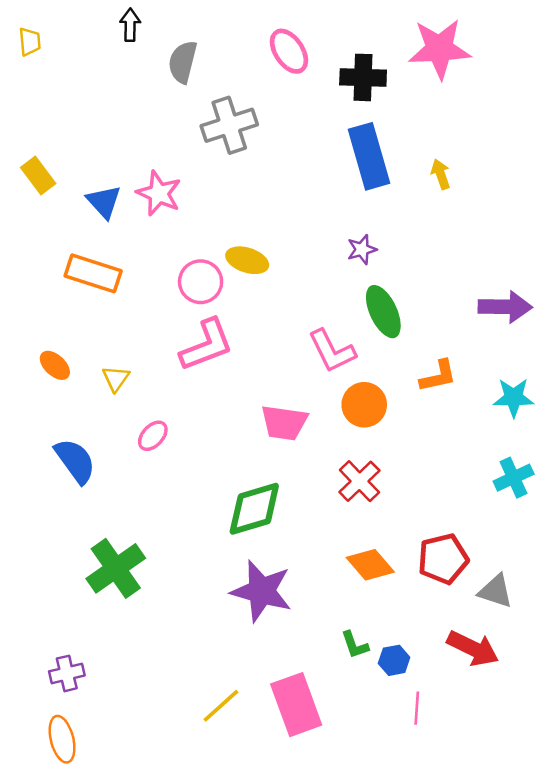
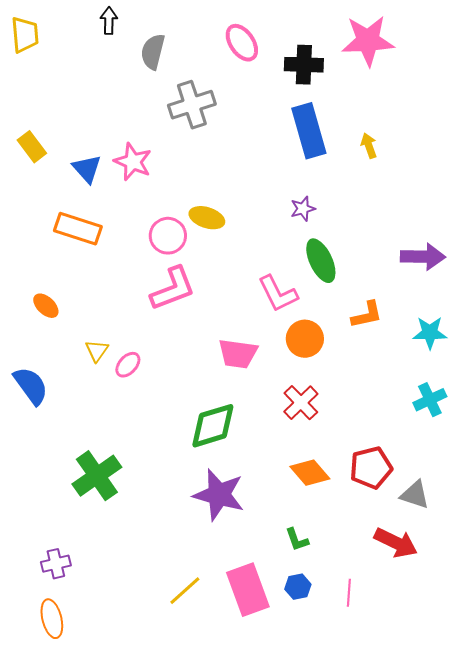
yellow trapezoid: (30, 42) -> (25, 35), size x1.5
yellow triangle: (116, 378) -> (97, 351), moved
blue semicircle: (75, 461) -> (31, 386), moved
blue hexagon: (394, 660) -> (298, 587), moved

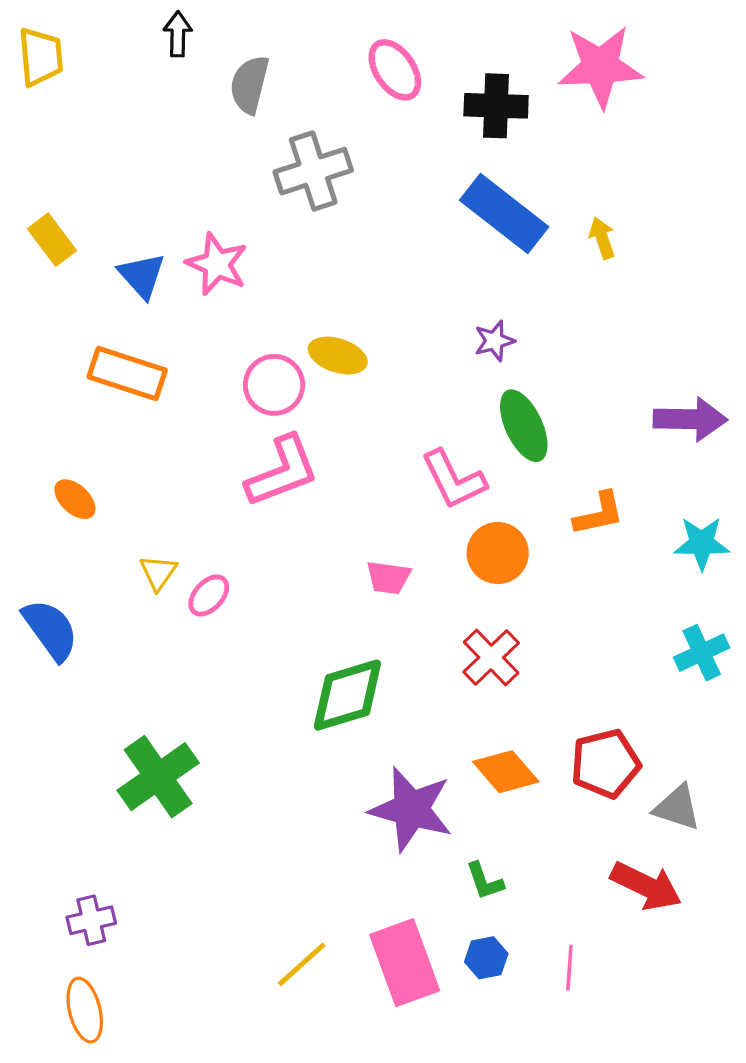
blue rectangle: (309, 131) -> (504, 214), turned -36
pink trapezoid: (238, 354) -> (388, 577), size x0.7
purple star: (219, 495) -> (411, 809), moved

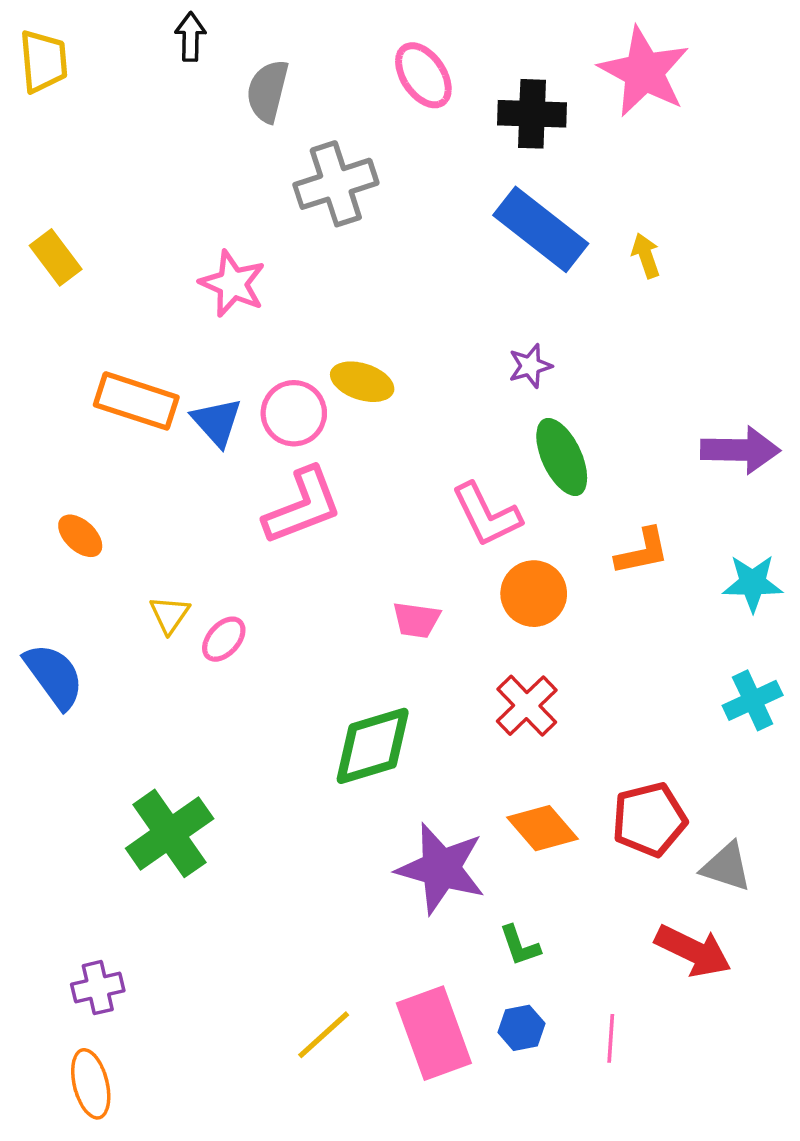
pink star: (600, 67) -> (644, 72), turned 30
blue triangle: (142, 276) -> (217, 422), moved

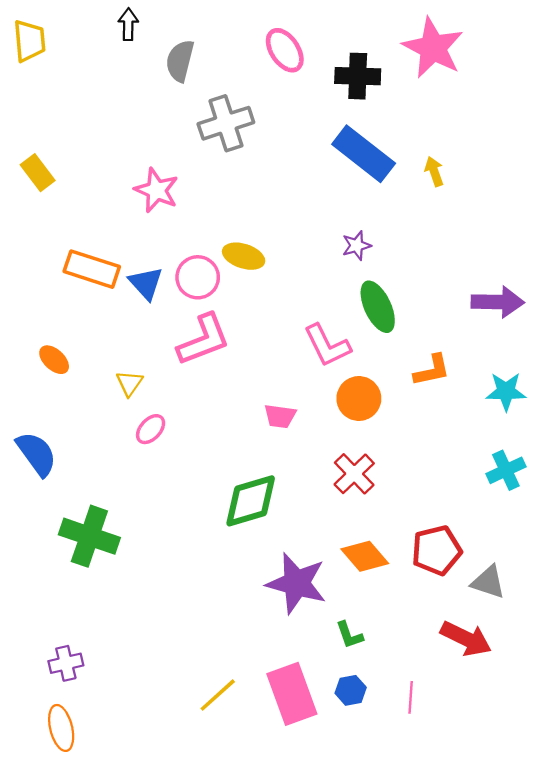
yellow triangle: (170, 615) -> (129, 383), moved
green cross: (170, 833) -> (89, 536), moved, turned -36

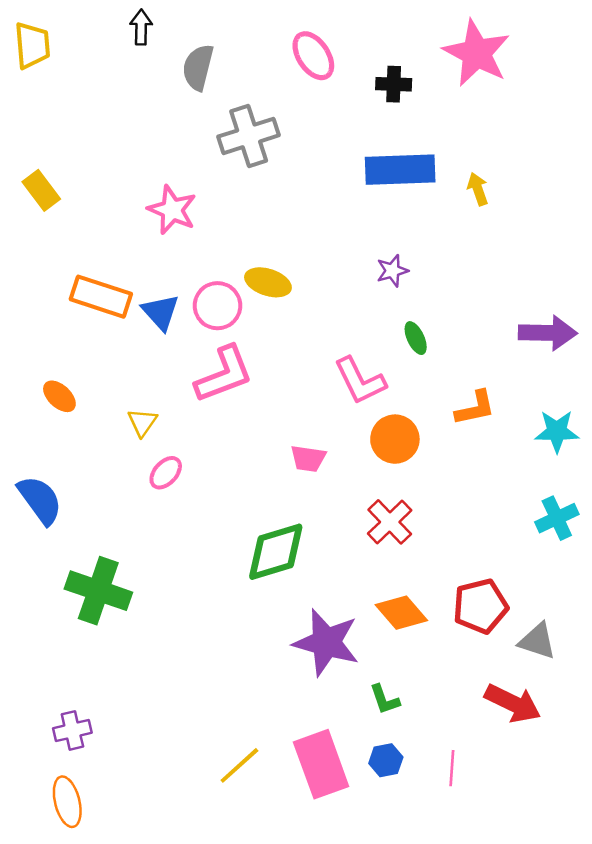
black cross: (358, 76) -> (394, 84), size x0.7
blue rectangle: (364, 154) -> (400, 170), turned -40
green ellipse: (378, 307) -> (416, 338), size x0.6

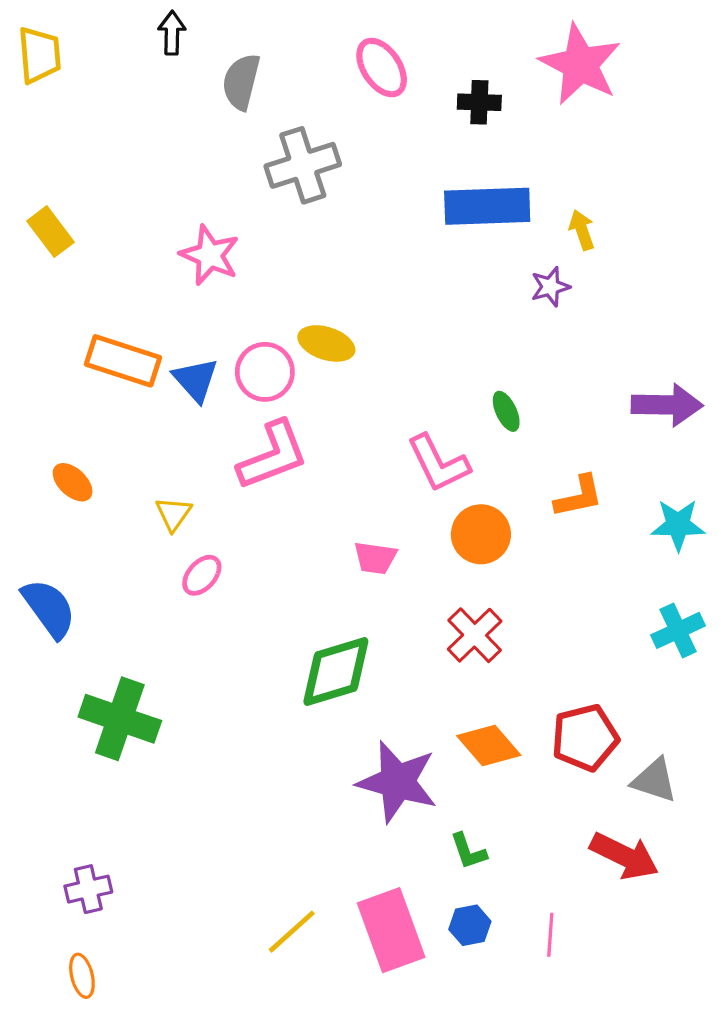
purple star: (392, 271) -> (550, 287), moved
orange ellipse: (67, 802) -> (82, 976), size x0.7

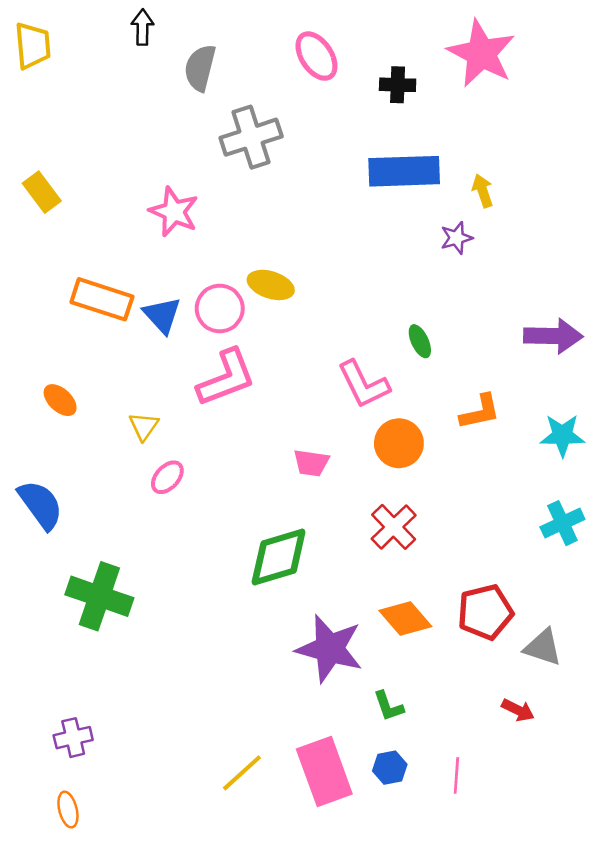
red arrow: (624, 856) -> (518, 710), size x0.6

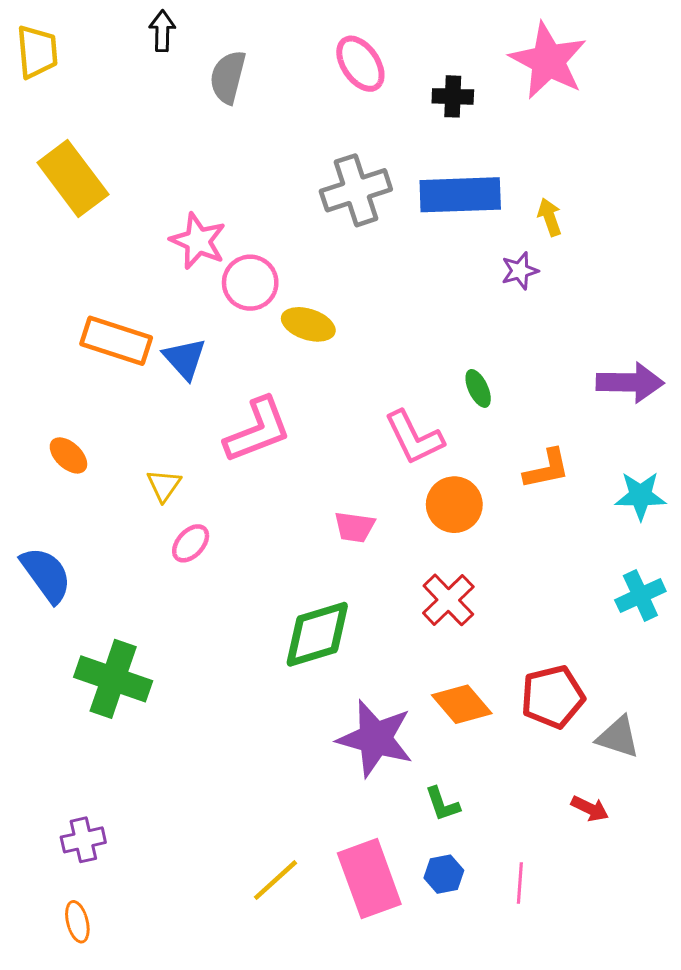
gray cross: (251, 137) -> (356, 190), moved
yellow rectangle: (42, 192) -> (73, 178), moved, size x1.6
pink circle: (220, 309) -> (250, 283), moved

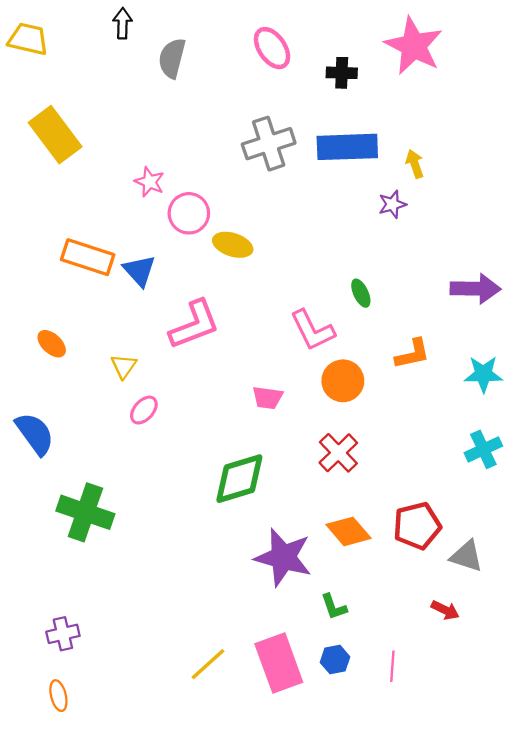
yellow trapezoid: (37, 52) -> (28, 39), turned -72
pink star: (198, 241) -> (149, 182), size x0.7

